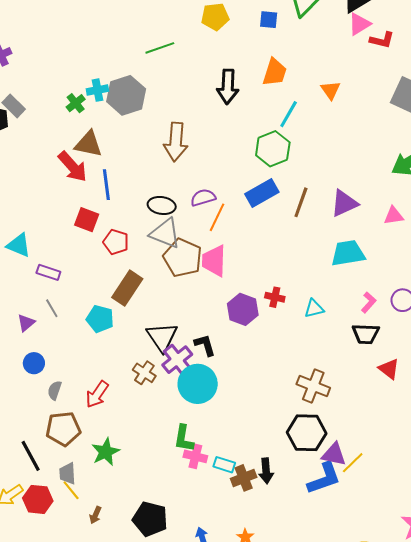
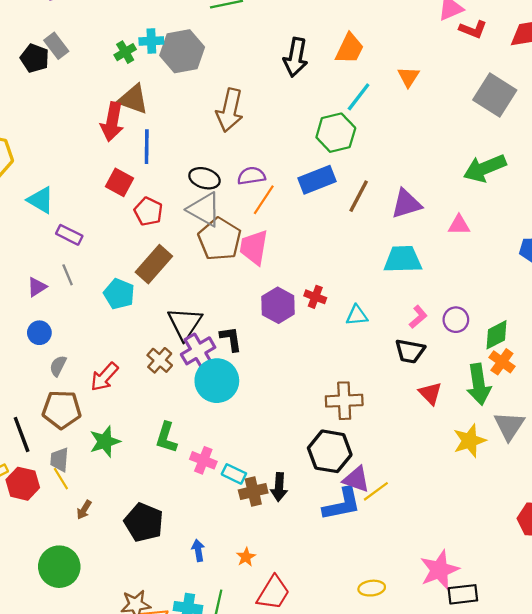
red arrow: (73, 167) -> (112, 122), turned 44
brown cross: (313, 386) -> (344, 401), turned -32
green L-shape: (184, 438) -> (166, 438), moved

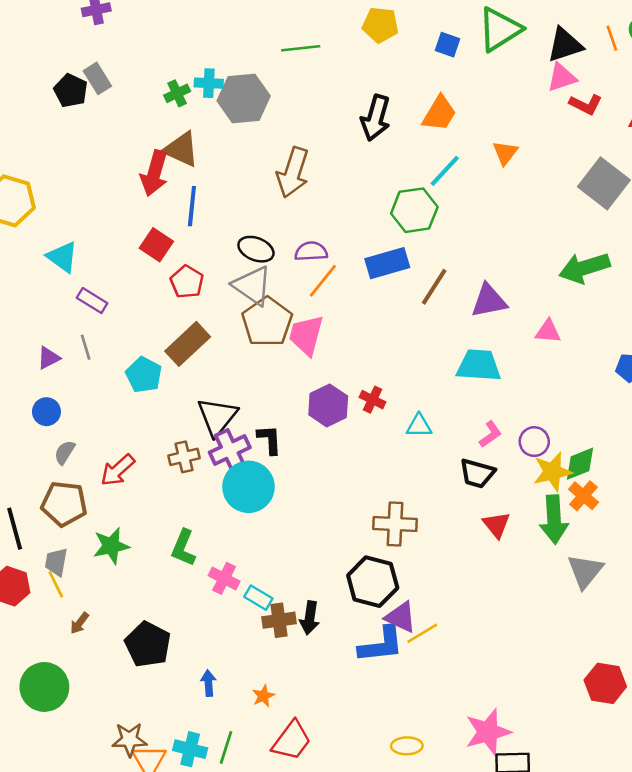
brown cross: (160, 360) -> (184, 457), turned 30
yellow star: (470, 441) -> (553, 472), moved

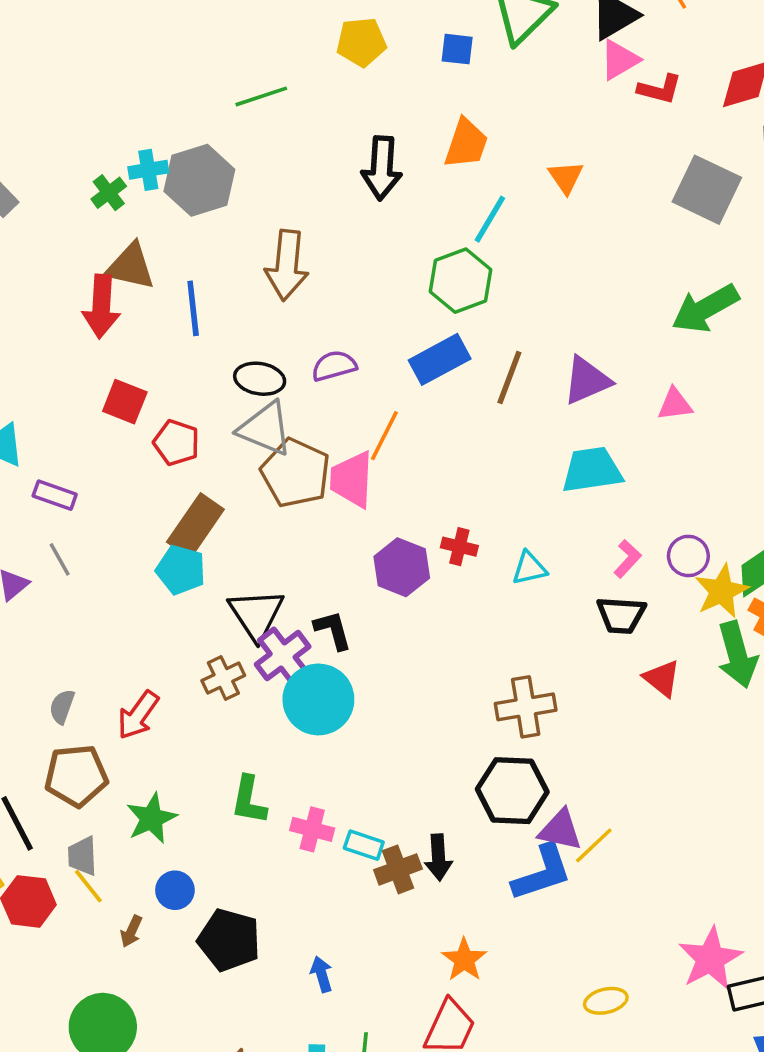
blue line: (192, 206) -> (193, 308), moved
orange line: (323, 281) -> (384, 436), moved
cyan pentagon: (144, 375) -> (181, 570), moved
blue circle: (46, 412) -> (175, 890), moved
orange star: (263, 696) -> (464, 960), moved, size x1.4

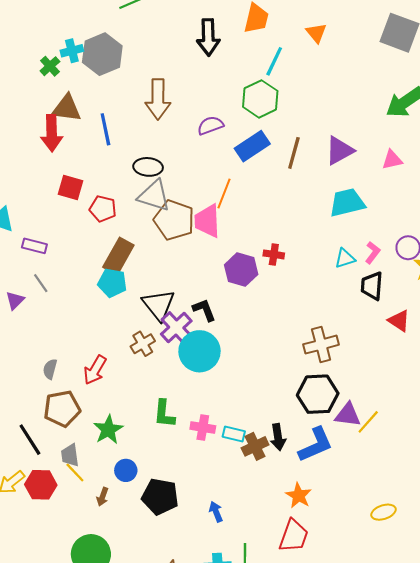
purple semicircle: (334, 366) -> (210, 125), moved
cyan triangle: (529, 568) -> (345, 258), moved
black trapezoid: (621, 615) -> (372, 286), turned 96
blue L-shape: (542, 873) -> (316, 445), moved

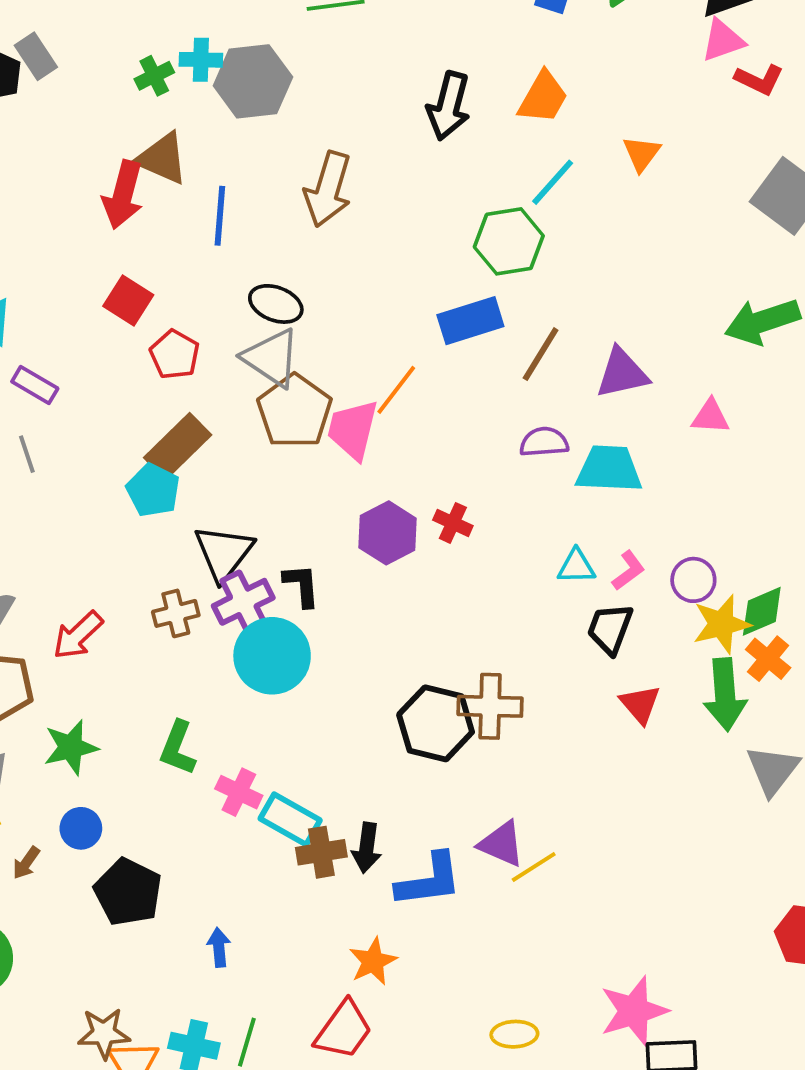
purple semicircle: (210, 125) -> (544, 442), moved
black hexagon: (318, 394) -> (436, 723), moved
cyan rectangle: (234, 434) -> (290, 819), size x1.4

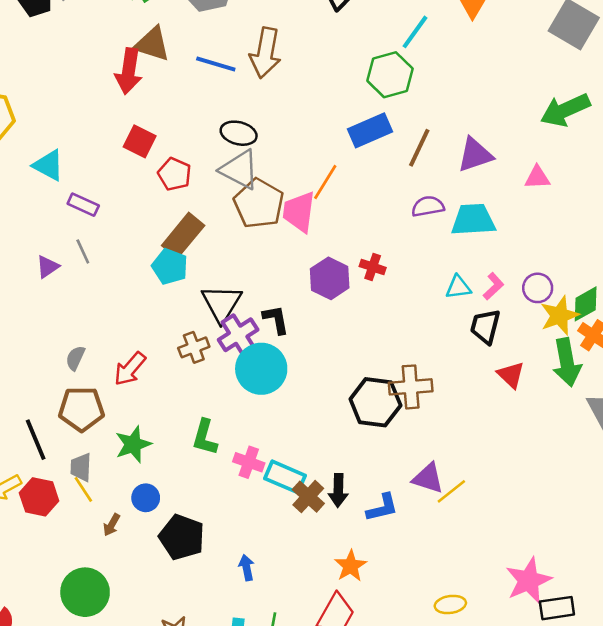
blue line: (220, 216) -> (216, 64), moved, turned -72
brown cross: (321, 852) -> (308, 497), turned -32
blue L-shape: (429, 880) -> (382, 508), size x0.7

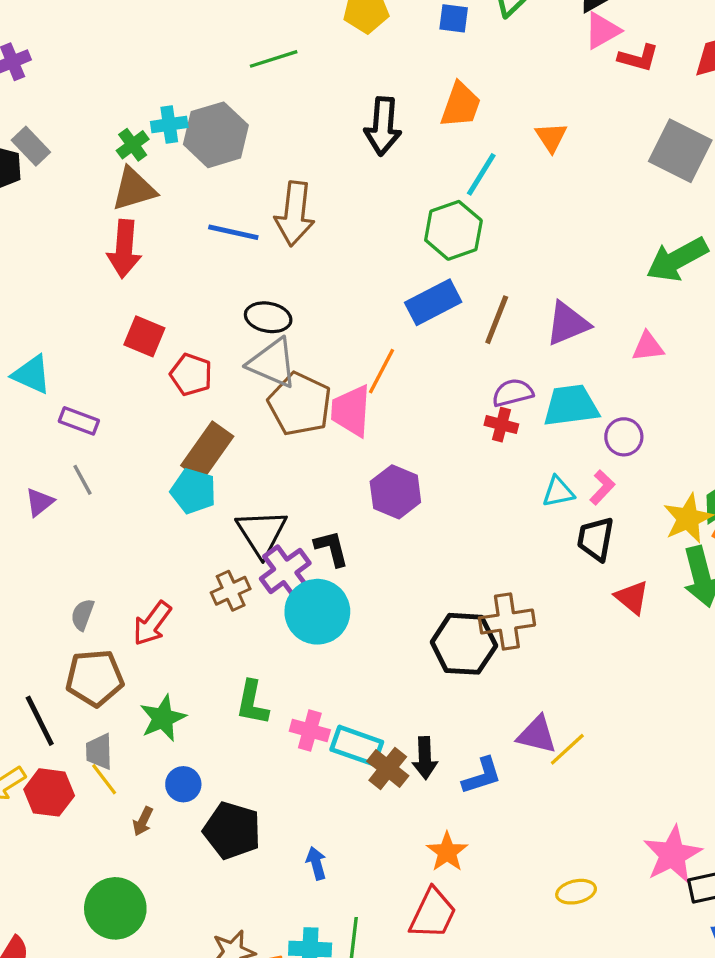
brown triangle: (152, 44) -> (134, 189), moved, turned -30
red cross: (373, 267) -> (501, 425), moved
purple circle: (538, 288) -> (624, 437), moved

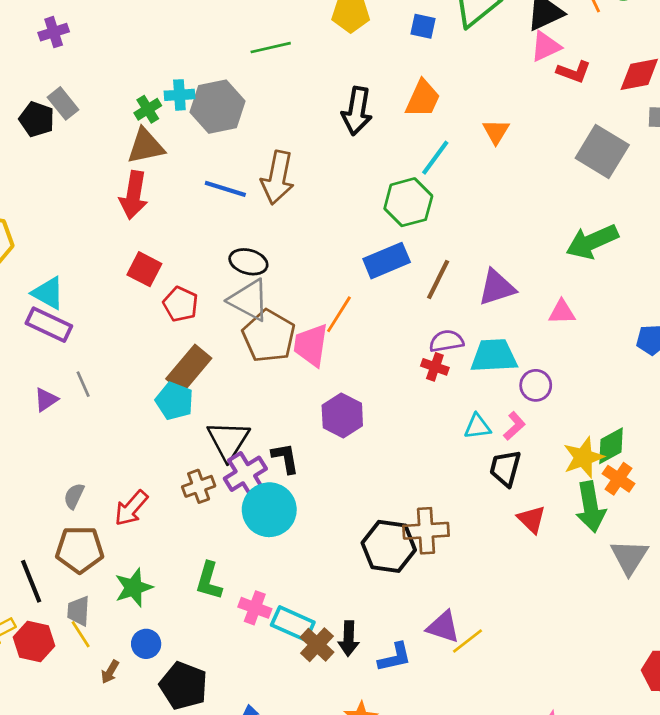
purple rectangle: (79, 421) -> (49, 325), moved, size x1.4

